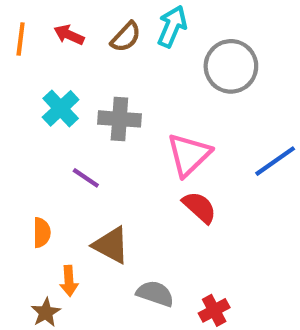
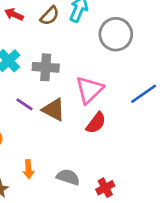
red semicircle: (199, 207) -> (96, 123), turned 85
brown triangle: (111, 245) -> (54, 110), moved
orange arrow: (69, 281) -> (28, 169), moved

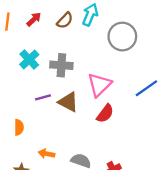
red arrow: (14, 14) -> (34, 19), turned 112
purple line: (25, 104) -> (43, 97), turned -49
orange arrow: (28, 169) -> (46, 154), turned 105

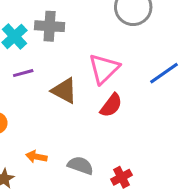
gray cross: (61, 65) -> (50, 26), moved
purple line: (43, 97) -> (23, 73), moved

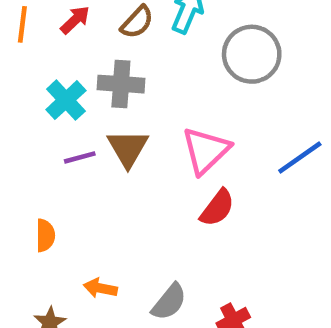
brown triangle: (64, 91) -> (128, 148), moved, turned 32
gray semicircle: (80, 165) -> (169, 302), turned 110

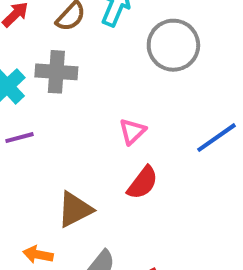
brown triangle: (128, 148) -> (75, 209), moved, turned 33
pink triangle: (206, 151) -> (132, 131), size x0.6

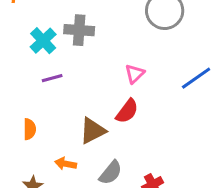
red semicircle: (143, 183) -> (127, 111), moved

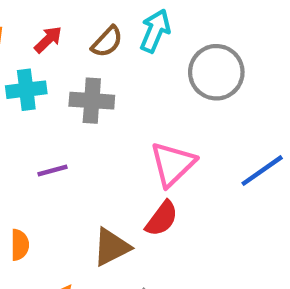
cyan cross: (43, 41) -> (26, 90), moved, turned 36
pink triangle: (135, 74) -> (173, 164), size x1.6

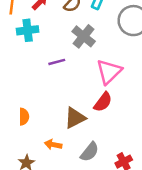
gray cross: (92, 101) -> (84, 36), moved, turned 35
purple line: (52, 171) -> (57, 62), moved

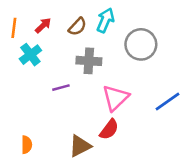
cyan cross: (28, 30) -> (30, 55), turned -30
gray cross: (84, 36) -> (89, 61), turned -35

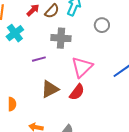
red arrow: (43, 25) -> (33, 10), moved
gray circle: (141, 44) -> (102, 25), size x0.6
brown triangle: (80, 146) -> (50, 89), moved

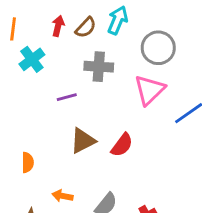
red arrow: (33, 10) -> (58, 26), turned -32
gray circle: (102, 25) -> (158, 48), size x1.5
pink triangle: (82, 67) -> (150, 90), moved

